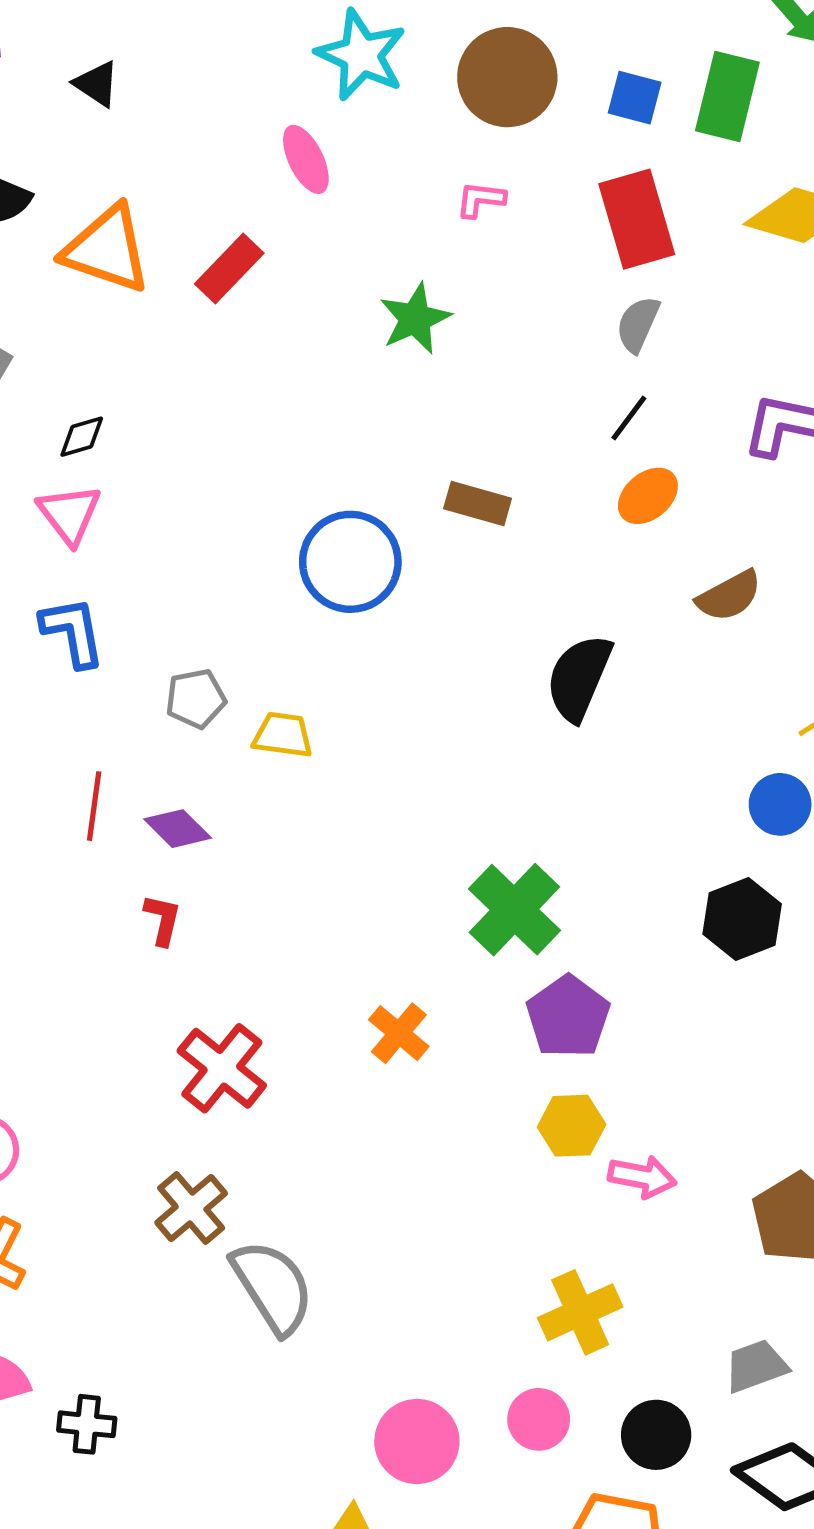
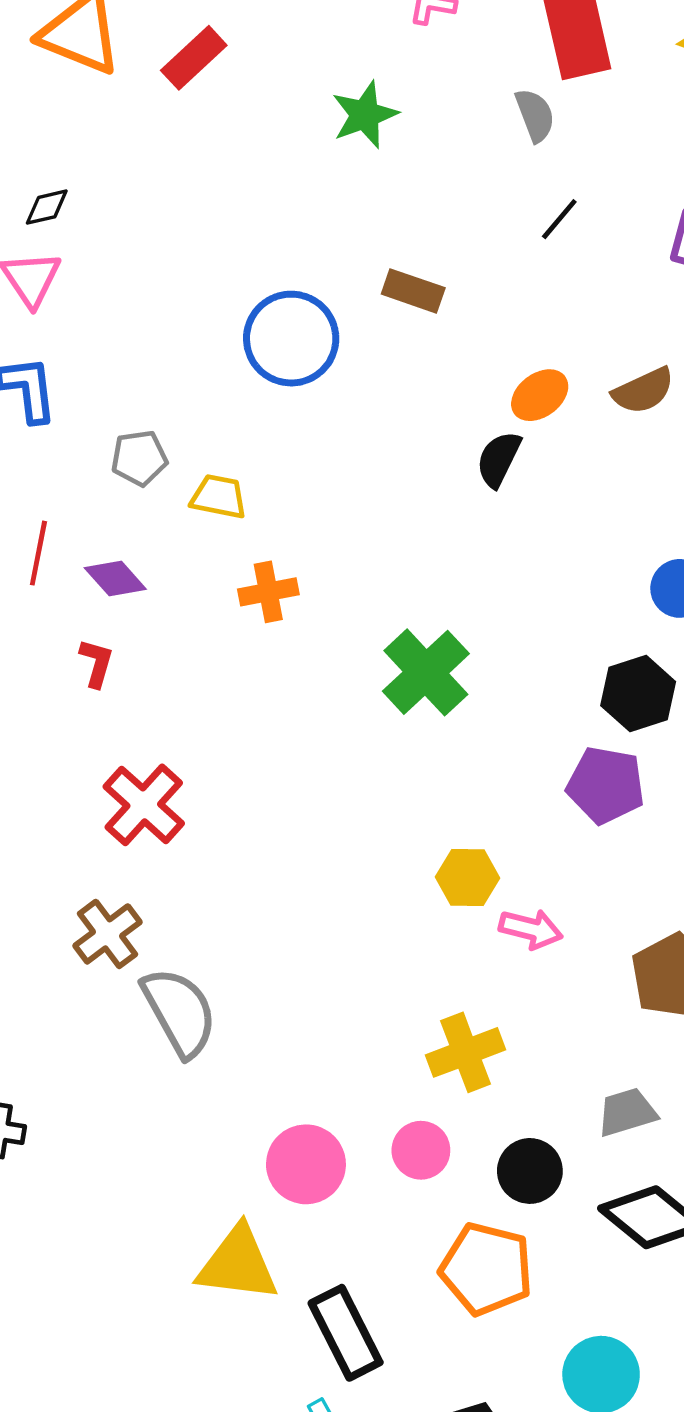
gray semicircle: (638, 324) -> (535, 115), moved, turned 132
orange ellipse: (648, 496) -> (540, 395), moved
black semicircle: (579, 678) -> (499, 459), size x0.7
purple pentagon: (568, 1017) -> (606, 785), moved, turned -30
orange cross: (399, 1033) -> (268, 592), moved, turned 36

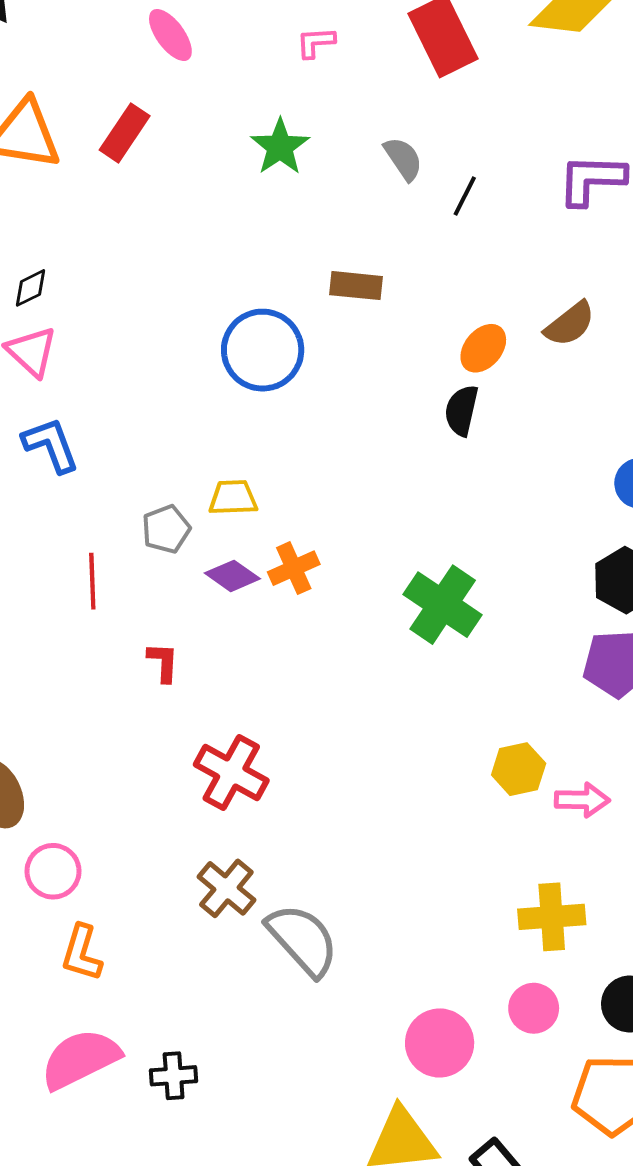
gray semicircle: (535, 115) -> (403, 159), moved
gray pentagon: (139, 458) -> (166, 529), moved
purple diamond: (115, 579) -> (232, 576), moved
yellow cross: (466, 1052) -> (552, 917), turned 30

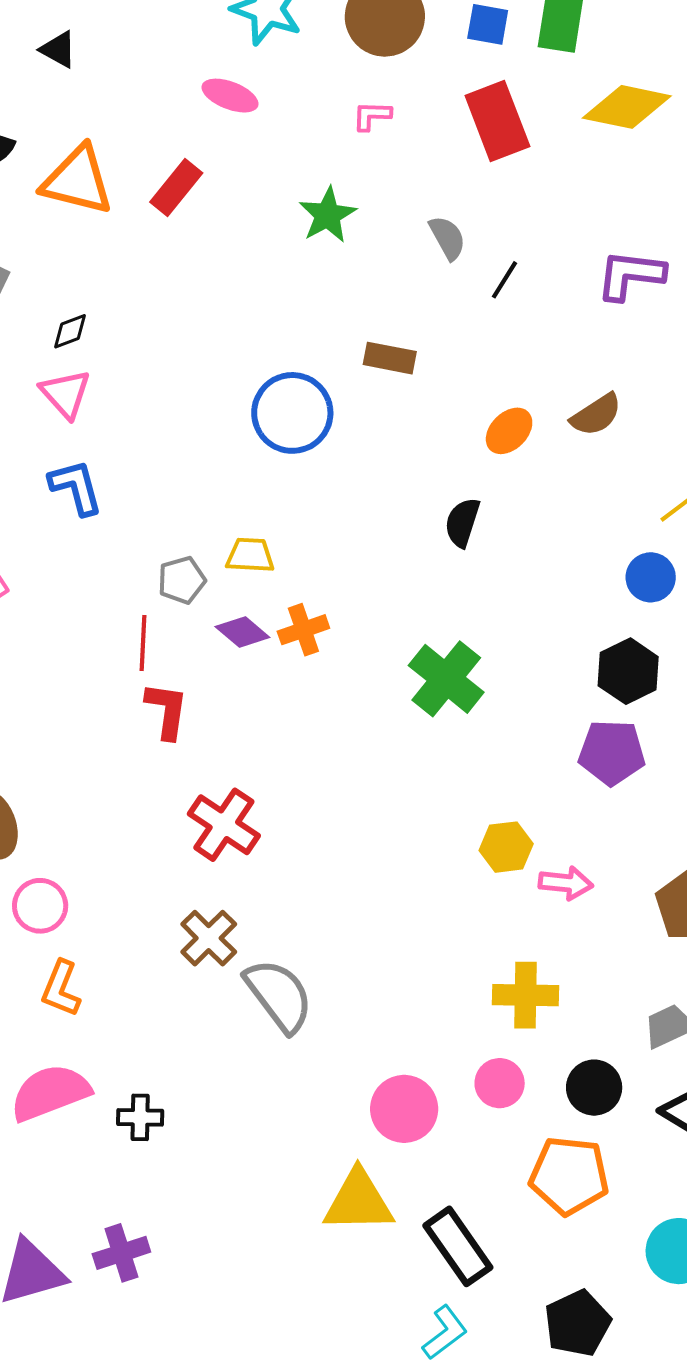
pink ellipse: (170, 35) -> (230, 96), turned -38
black semicircle: (461, 410) -> (462, 522), moved
red line: (92, 581) -> (143, 643), moved
red L-shape: (163, 662) -> (167, 710), size x1.4

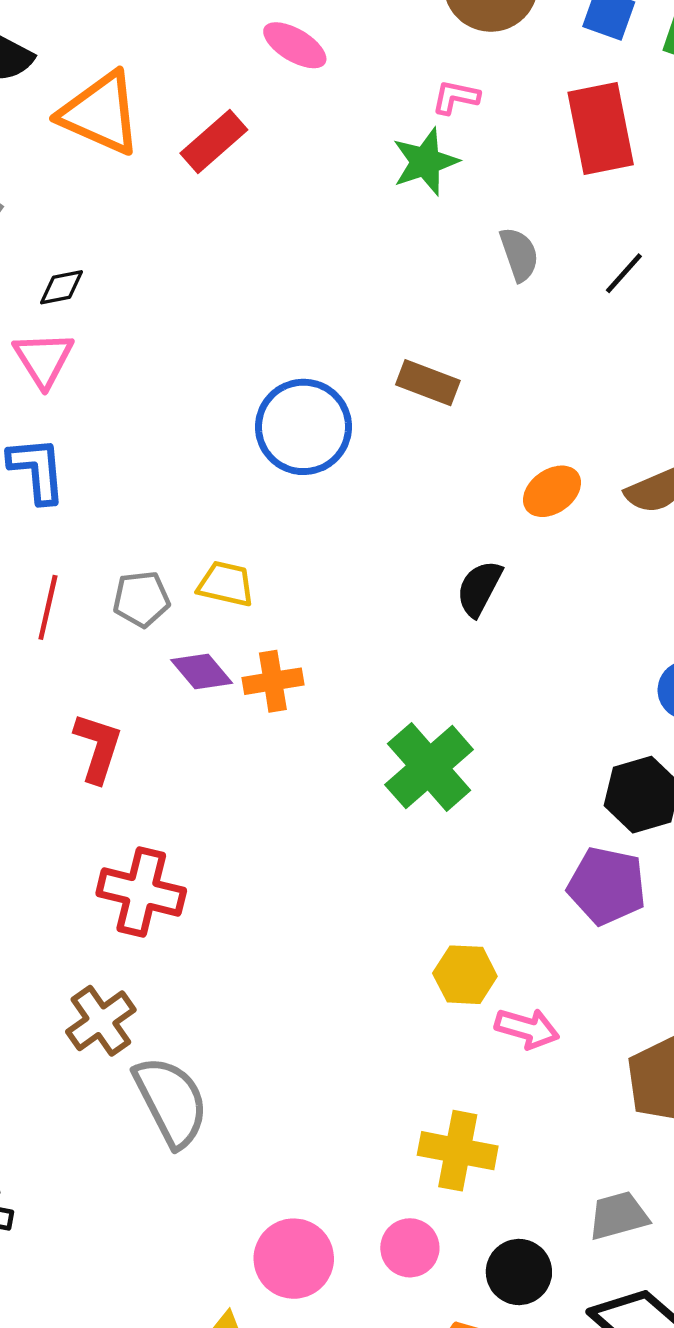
green star: (328, 215) -> (425, 162), moved
black line: (505, 280) -> (624, 273), moved
red line: (143, 643) -> (48, 607), moved
red cross: (224, 825) -> (141, 892), turned -30

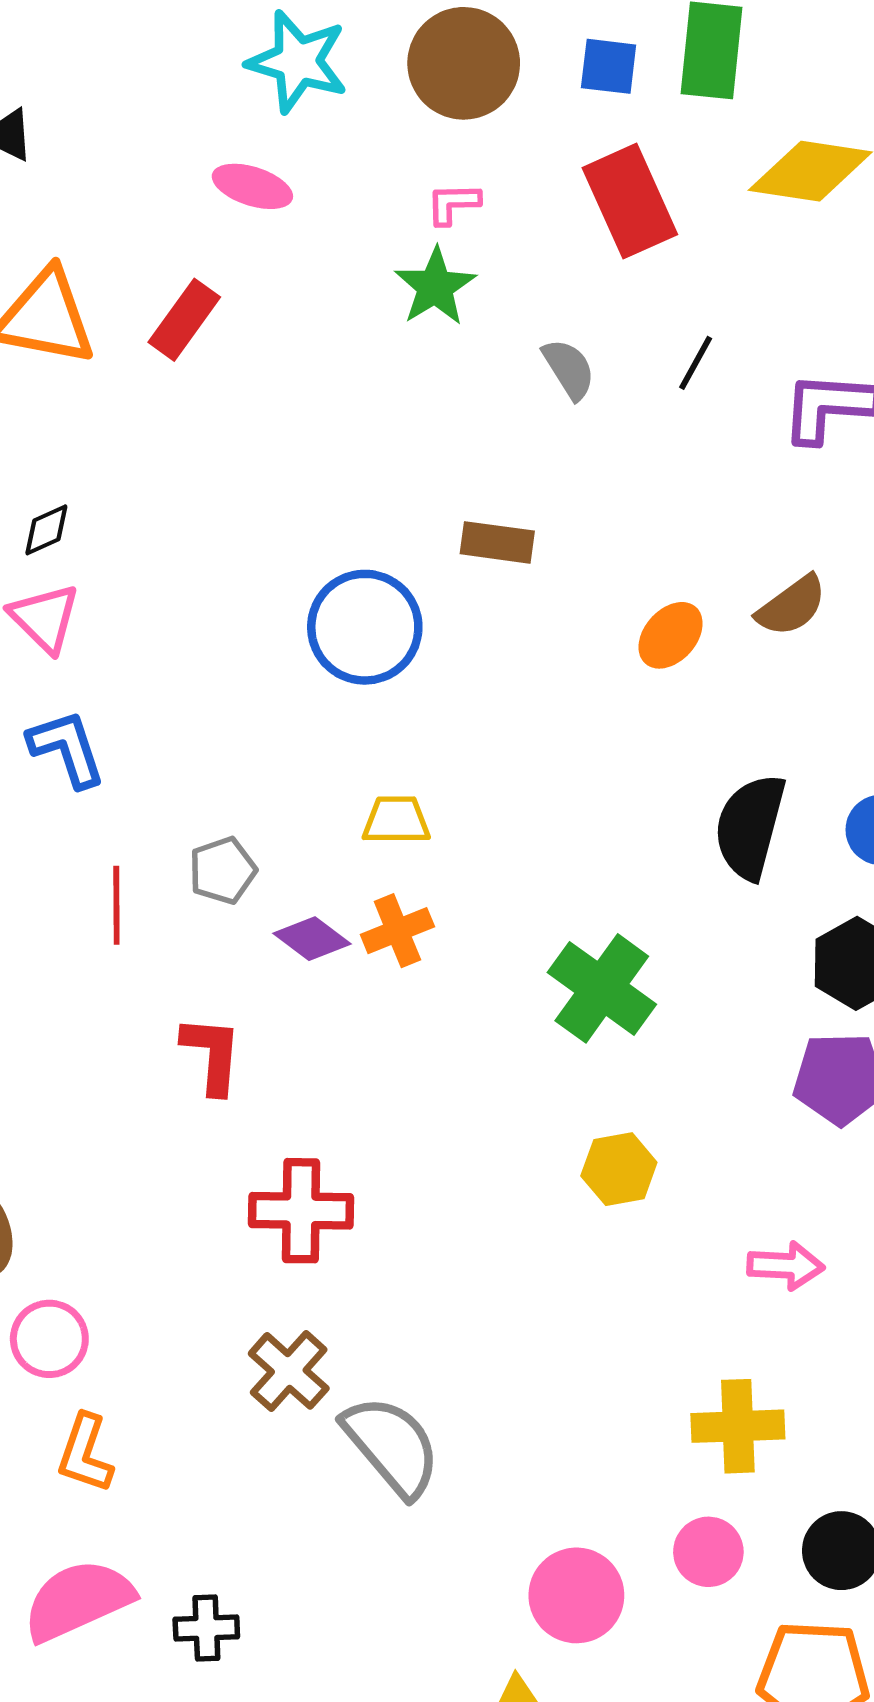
yellow trapezoid: (226, 584) -> (396, 820), moved
black semicircle: (479, 588) -> (750, 827), moved, size x1.5
yellow hexagon: (465, 975) -> (619, 1169), moved

